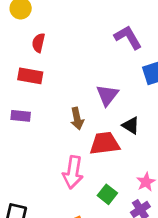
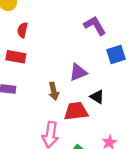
purple triangle: (107, 95) -> (78, 72), turned 30

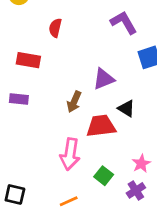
red semicircle: (23, 30) -> (55, 28), moved
brown arrow: (54, 91) -> (74, 102), turned 36

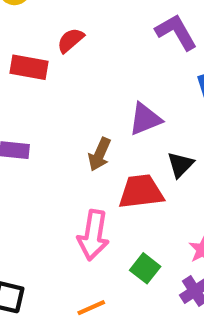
red semicircle: (55, 28) -> (70, 40), turned 36
red rectangle: (28, 60) -> (29, 67), moved
black triangle: (126, 108) -> (180, 165), turned 42

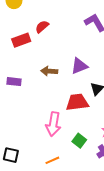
red rectangle: (29, 67) -> (21, 40), turned -30
brown arrow: (100, 154) -> (49, 71), moved, turned 70

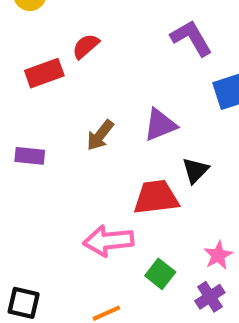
brown arrow: (49, 71) -> (100, 135), turned -56
pink arrow: (53, 124) -> (108, 241), turned 75

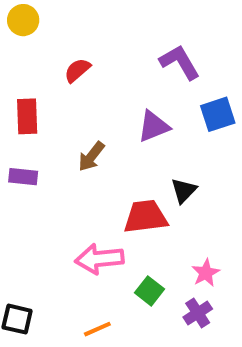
red rectangle: (44, 73) -> (27, 116), moved, turned -72
purple triangle: (160, 125) -> (154, 126), moved

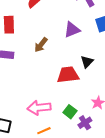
pink arrow: (99, 259) -> (39, 108), moved
purple cross: (198, 313) -> (85, 123), moved

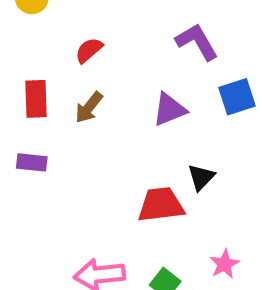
brown arrow: (41, 45) -> (89, 107), moved

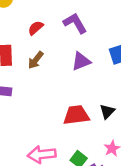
purple L-shape: (197, 42) -> (75, 23), moved
black triangle: (201, 177) -> (107, 111), moved

